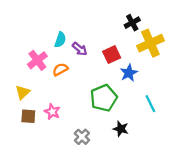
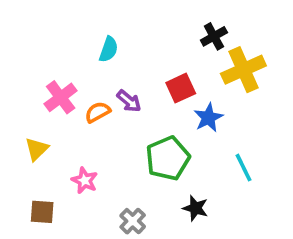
cyan semicircle: (60, 40) -> (109, 49), moved
purple arrow: (80, 49) -> (129, 101), moved
brown square: (28, 116) -> (42, 212), moved

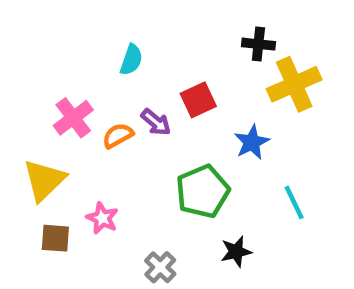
black cross: (214, 36) -> (258, 44), turned 35
red square: (181, 88) -> (198, 100), moved
yellow triangle: (37, 149) -> (44, 180), size x1.5
black star: (195, 208) -> (236, 252), turned -30
brown square: (42, 212) -> (55, 238), moved

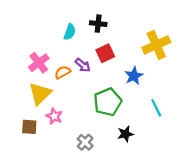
black cross: (258, 44) -> (98, 24), moved
yellow triangle: (44, 180) -> (40, 94), moved

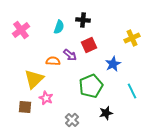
yellow cross: (156, 45) -> (132, 38), size x0.7
pink cross: (39, 63) -> (21, 30), moved
orange semicircle: (63, 72) -> (53, 61), turned 32

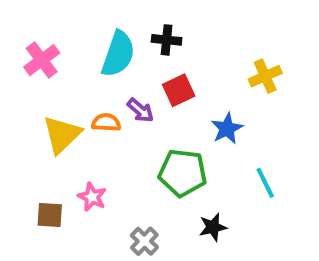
cyan semicircle: (59, 27) -> (118, 54), size x1.6
yellow triangle: (34, 79) -> (62, 135), moved
green pentagon: (91, 86) -> (183, 173), turned 30

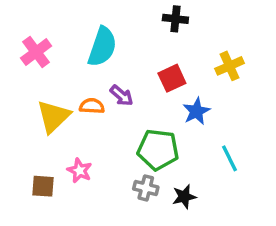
black cross: (167, 40) -> (175, 19), moved
red square: (179, 90) -> (172, 78), moved
gray cross: (144, 241) -> (146, 188), moved, turned -30

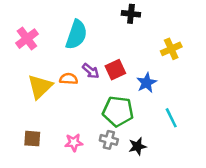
red square: (172, 78) -> (115, 70), moved
pink star: (80, 171) -> (74, 142), moved, turned -30

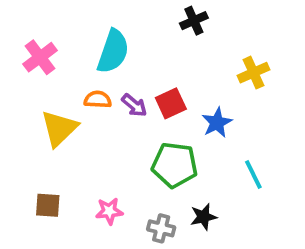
black cross: (131, 14) -> (194, 21), turned -30
orange semicircle: (69, 79) -> (98, 99), moved
gray cross: (109, 140) -> (161, 228), moved

